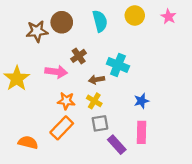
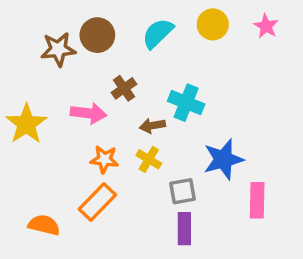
cyan semicircle: (100, 21) -> (158, 33), turned -120
blue star: (142, 101) -> (223, 159), size x1.6
gray square: (100, 123) -> (183, 191), moved
pink rectangle: (142, 132) -> (257, 200), moved
purple rectangle: (117, 145) -> (184, 229), turned 42

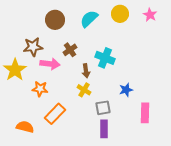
brown star: (58, 49) -> (33, 47), moved
brown arrow: (152, 126) -> (86, 71), turned -88
orange star: (104, 159) -> (40, 89), moved
blue star: (223, 159) -> (126, 90), size x0.6

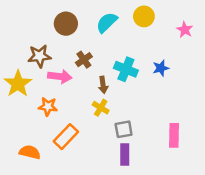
pink star: (150, 15) -> (185, 30), moved
blue star: (126, 90) -> (161, 68), moved

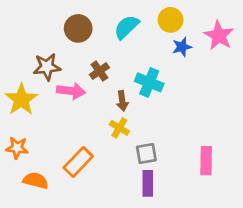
pink star: (185, 30) -> (219, 36), size x1.5
blue star: (161, 68) -> (182, 47), moved
orange star: (48, 107) -> (17, 148), moved

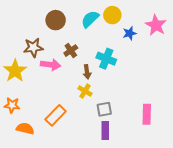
yellow circle: (171, 20) -> (112, 15), moved

